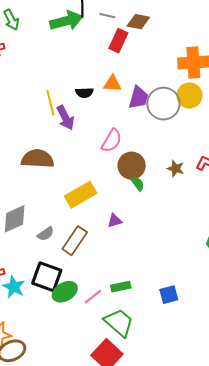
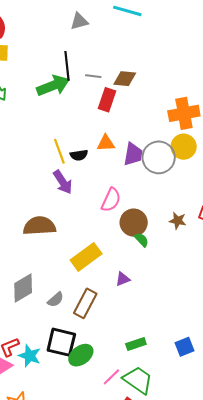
yellow line: (50, 103) -> (59, 151), moved
pink line: (93, 297) -> (111, 377), moved

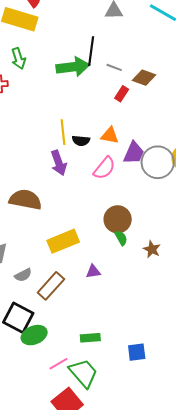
red rectangle: (107, 100) -> (122, 94), size x0.7
pink semicircle: (111, 200) -> (104, 168), moved
brown star: (178, 221) -> (152, 249), moved

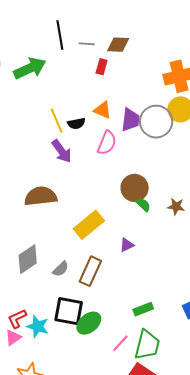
green arrow: (73, 67) -> (30, 68), moved
orange triangle: (110, 136) -> (103, 110), turned 30
green trapezoid: (83, 373) -> (147, 345), turned 72

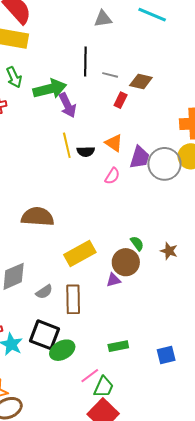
pink semicircle: (107, 143) -> (112, 176), size x0.7
purple arrow: (62, 151) -> (68, 105), moved
brown circle: (135, 188) -> (126, 262), moved
brown rectangle: (90, 271) -> (73, 299), turned -36
green trapezoid: (147, 345) -> (104, 387), moved, size x0.7

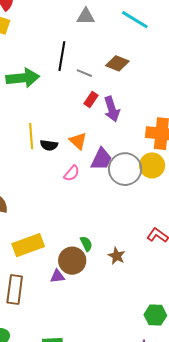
brown diamond: (141, 81) -> (117, 63), moved
purple arrow: (68, 105) -> (112, 109), moved

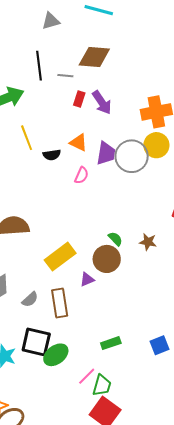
brown diamond: (117, 63) -> (94, 57), size x1.4
yellow line: (31, 136) -> (27, 138), moved
purple triangle: (57, 276) -> (87, 279), moved

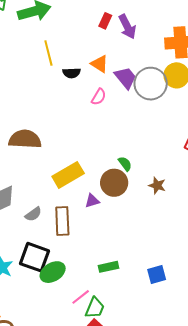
purple trapezoid: (106, 153) -> (126, 78), turned -55
brown star: (148, 242) -> (157, 186), moved

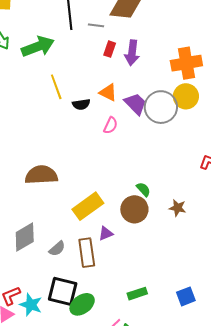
purple arrow: (127, 27) -> (132, 53), turned 40
purple triangle: (92, 201) -> (106, 233), moved

